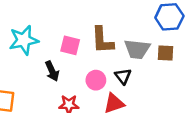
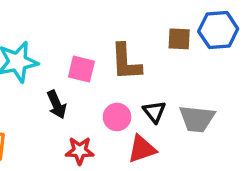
gray trapezoid: (137, 49) -> (197, 119), moved
brown square: (166, 53) -> (179, 39), moved

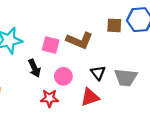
brown L-shape: (126, 62) -> (80, 40), turned -64
pink circle: (117, 117) -> (63, 76), moved

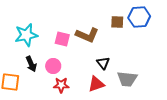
black arrow: (34, 68) -> (31, 64), moved
pink circle: (63, 76) -> (53, 66), moved
gray trapezoid: (126, 77) -> (127, 79), moved

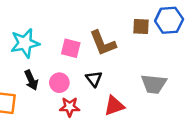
brown L-shape: (87, 35) -> (103, 43), turned 45
black triangle: (103, 63) -> (94, 79), moved
gray trapezoid: (127, 79) -> (154, 84), moved

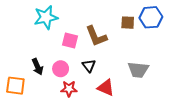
cyan star: (25, 43) -> (46, 17), moved
red triangle: (114, 106) -> (106, 88), turned 42

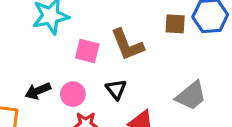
black arrow: (38, 67) -> (38, 91), turned 91
gray trapezoid: (138, 70) -> (191, 96), turned -45

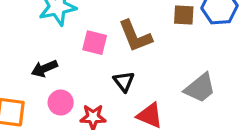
black arrow: (38, 91) -> (44, 68), moved
pink circle: (73, 94) -> (61, 103), moved

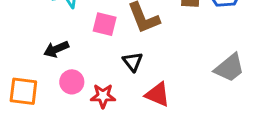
gray trapezoid: (200, 88) -> (229, 68), moved

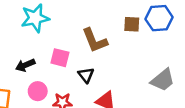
pink square: (105, 24) -> (60, 58), moved

